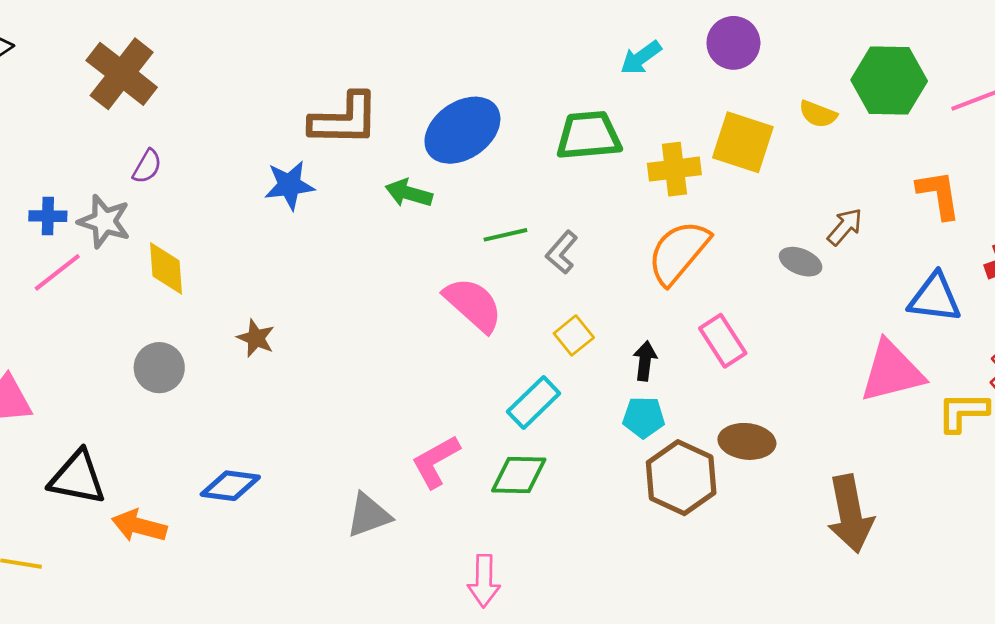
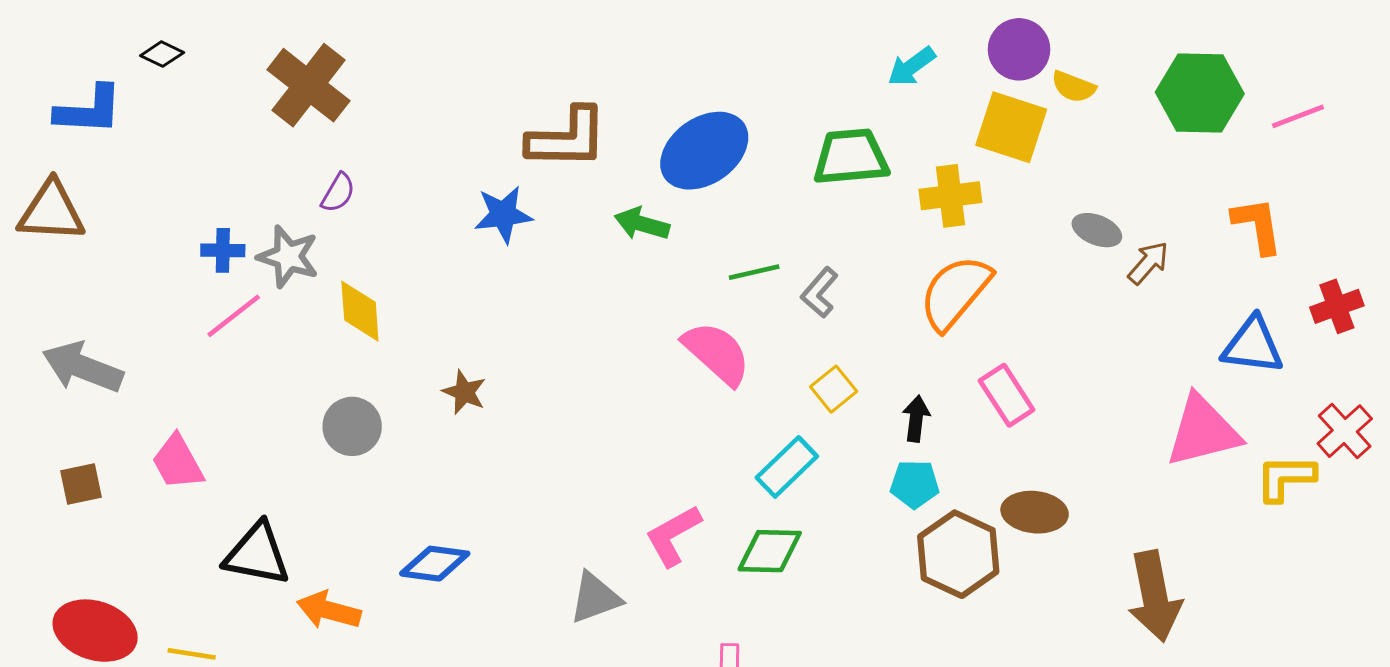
yellow semicircle: (818, 114) -> (1074, 87), moved
yellow square: (743, 142) -> (1011, 127), moved
gray ellipse: (801, 262) -> (1097, 230), moved

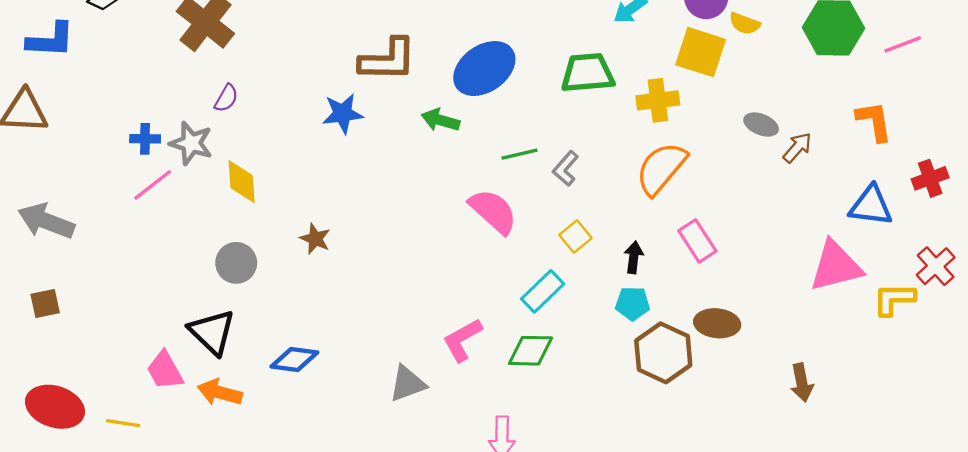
pink trapezoid: (178, 462) -> (165, 370), moved
black triangle: (257, 554) -> (212, 332), moved, turned 33
brown arrow: (1155, 596) -> (802, 383), size x0.6

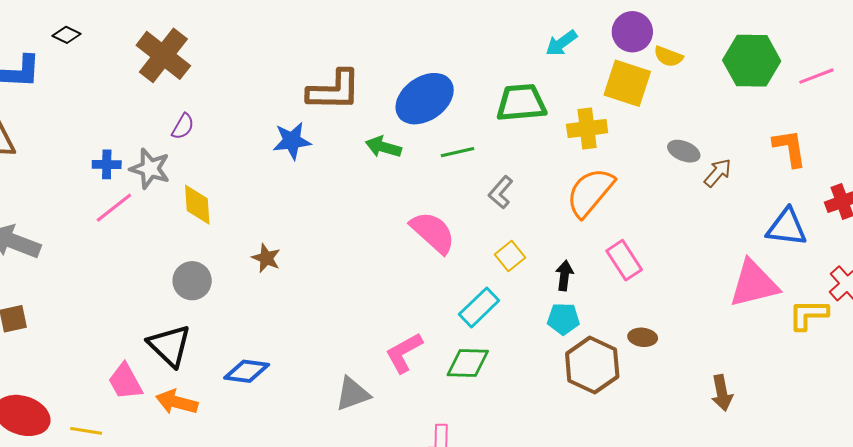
green line: (519, 154) -> (457, 152), moved
brown ellipse: (717, 323) -> (643, 337), size x0.7

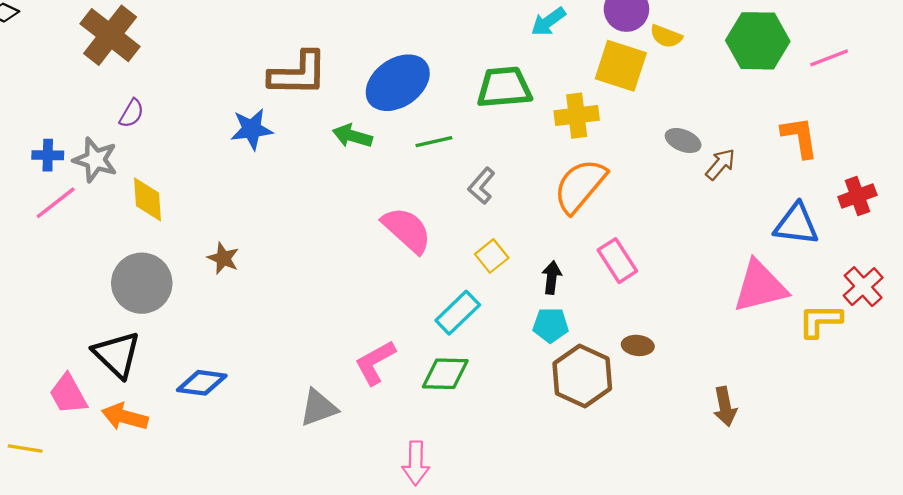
gray circle: (192, 281) -> (142, 283), size x1.4

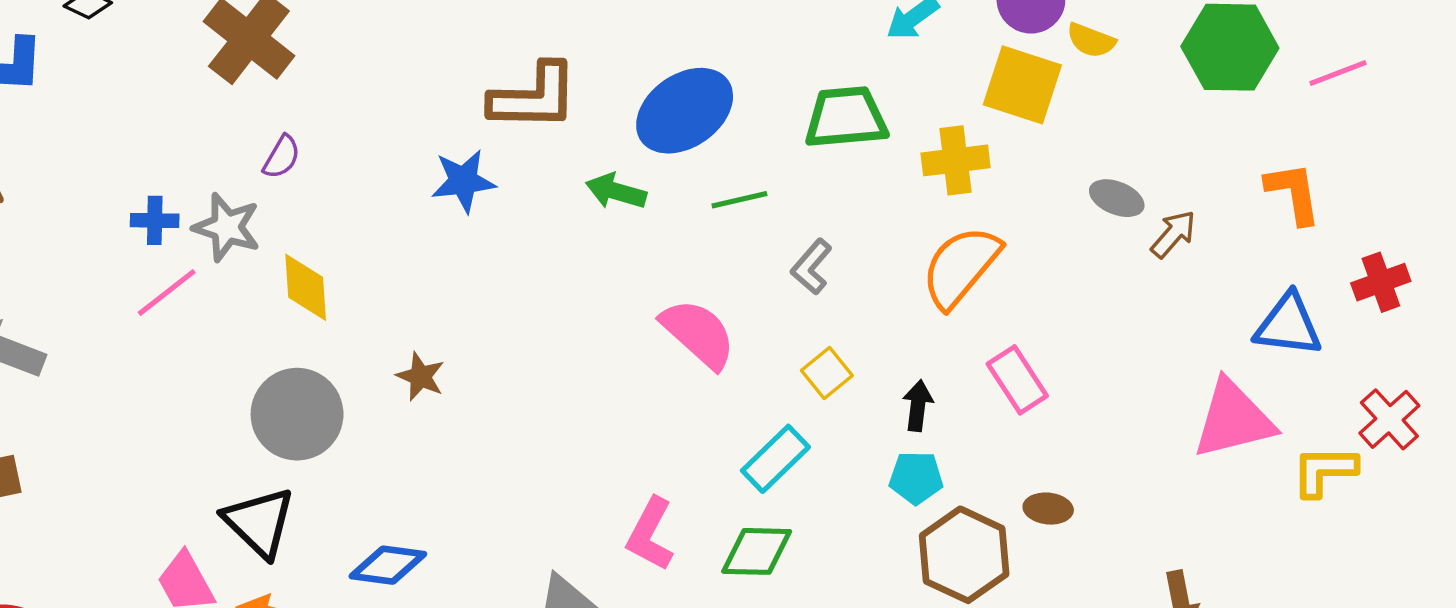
pink L-shape: (375, 362) -> (650, 534), turned -33

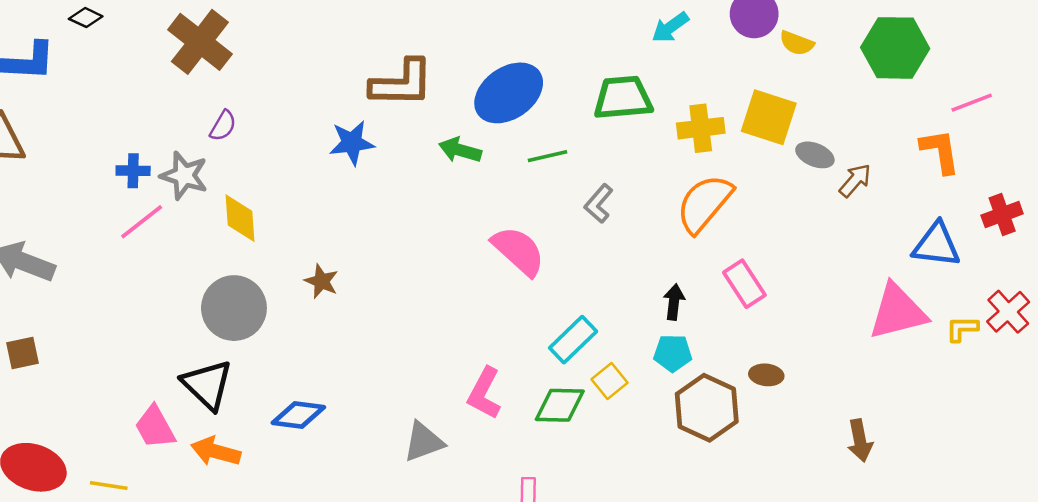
pink line: (1338, 73) -> (972, 103), moved
yellow square: (1022, 85) -> (769, 117), moved
yellow square: (827, 373) -> (610, 381), moved
yellow L-shape: (1324, 471) -> (962, 329), moved, size x0.7

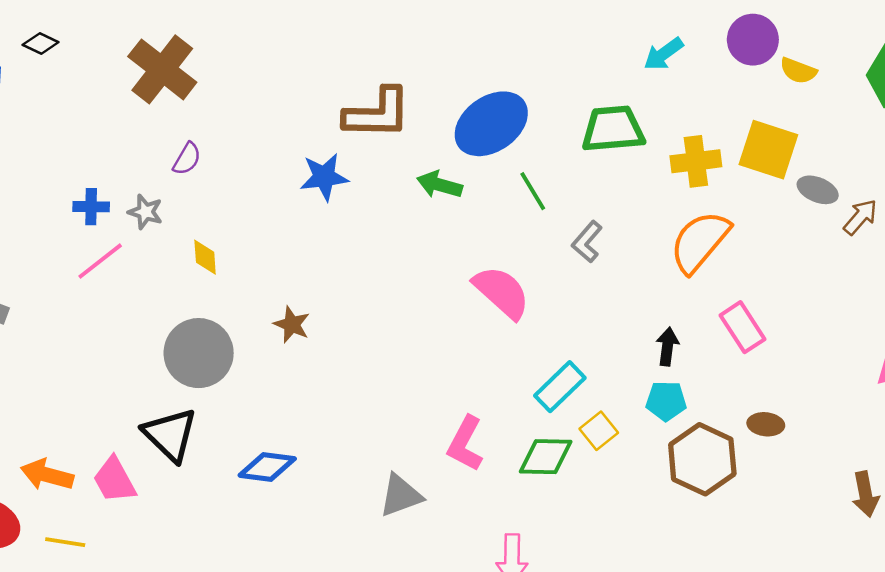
green line: (548, 156) -> (533, 191), turned 72
gray star: (184, 176) -> (145, 212), size x0.7
yellow diamond: (240, 218) -> (205, 257), size x0.7
orange arrow: (216, 451) -> (47, 475), moved

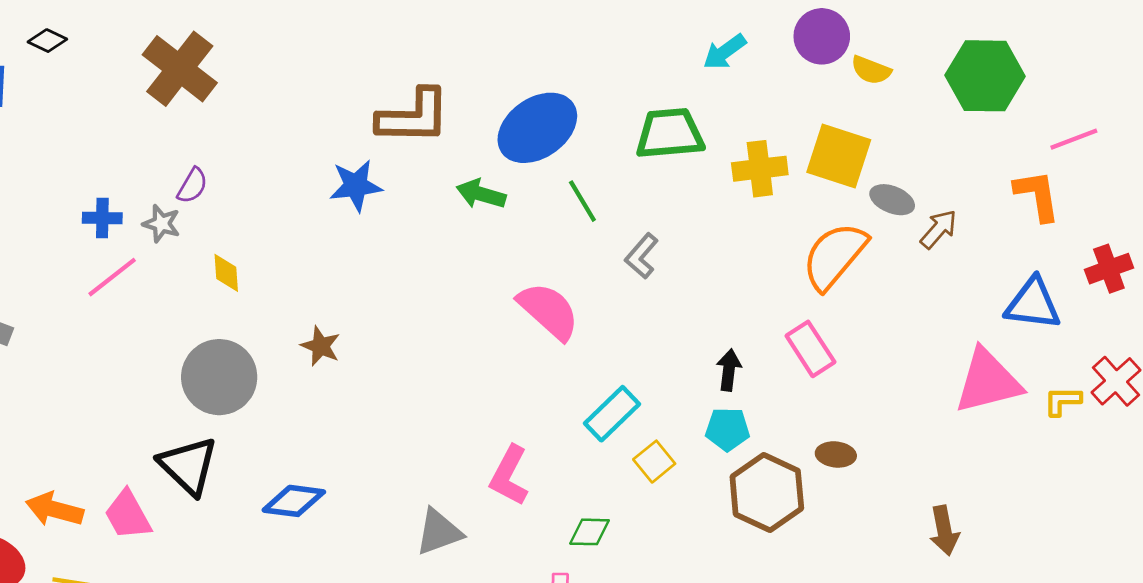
purple semicircle: (187, 159) -> (192, 186), moved
orange semicircle: (700, 242) -> (834, 256), moved
green diamond: (546, 457) -> (589, 532), moved, size x0.7

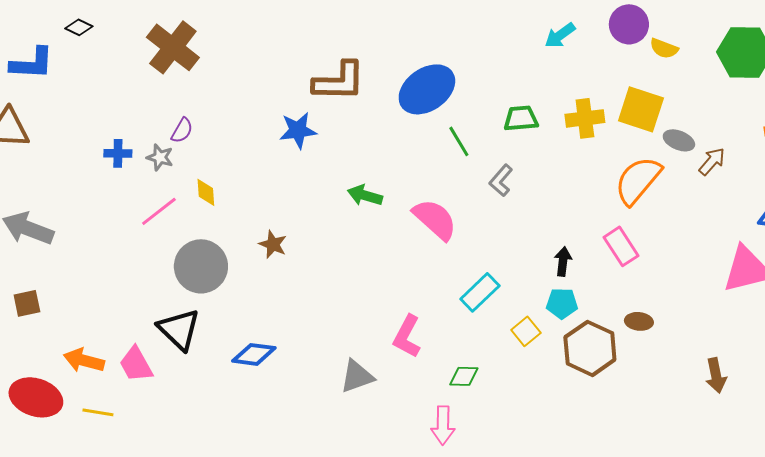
green trapezoid: (670, 133) -> (521, 118), moved, size x0.7
green arrow: (481, 194) -> (365, 195), moved
pink line: (112, 277) -> (159, 211), moved
yellow square: (654, 462) -> (526, 331), moved

